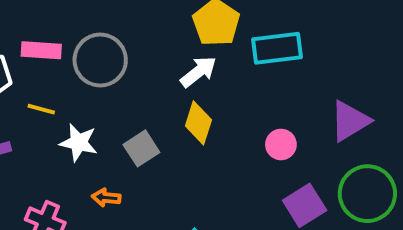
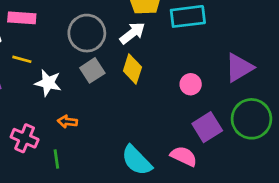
gray circle: (100, 60) -> (87, 33), moved
gray square: (141, 148) -> (92, 70), moved

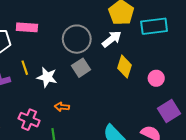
yellow line: (22, 59) -> (25, 68), moved, turned 56
yellow diamond: (132, 69) -> (124, 67), moved

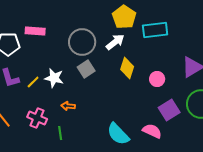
yellow line: (25, 68) -> (33, 82), moved, turned 64

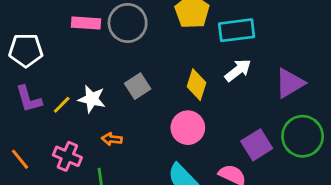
pink rectangle: (35, 31) -> (86, 23), moved
gray circle: (82, 42) -> (128, 23), moved
white arrow: (115, 42) -> (238, 70), moved
pink circle: (157, 79) -> (188, 128), moved, size x1.5

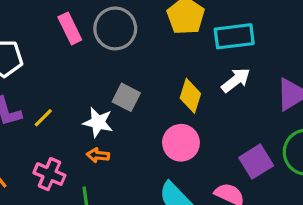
pink rectangle: (86, 23) -> (70, 28), turned 60
gray square: (138, 86) -> (126, 97), turned -30
white star: (92, 99) -> (98, 122), moved

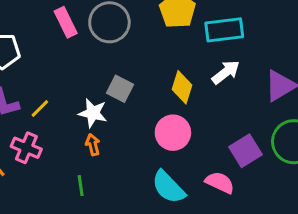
orange arrow: (98, 155) -> (93, 145), turned 70
pink cross: (49, 174) -> (26, 148), moved

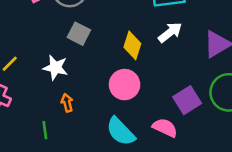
gray square: (120, 89) -> (79, 34), moved
orange arrow: (93, 145) -> (67, 103), moved

